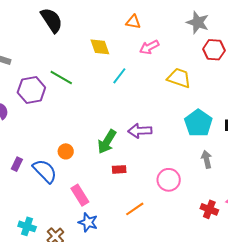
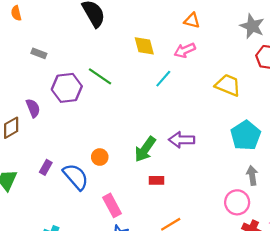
orange triangle: (133, 22) -> (192, 21), moved
pink arrow: (149, 47) -> (185, 50), moved
pink circle: (169, 180) -> (237, 202), moved

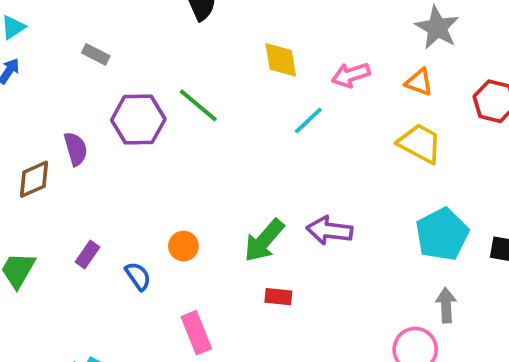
orange triangle: (192, 21) -> (419, 82), moved
gray star: (252, 26) -> (437, 28), moved
blue semicircle: (76, 177) -> (138, 276), size x0.6

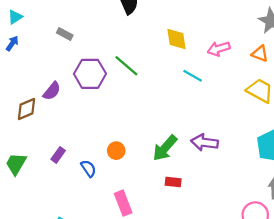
cyan line: (308, 121) -> (193, 76), turned 72
purple semicircle: (76, 149) -> (52, 91), turned 54

